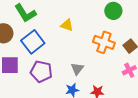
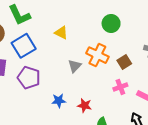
gray triangle: (77, 69) -> (75, 66), moved

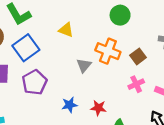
purple pentagon: (29, 78) -> (35, 82), turned 30

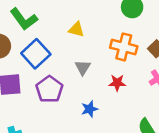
gray triangle: (84, 65) -> (83, 67), moved
red star: (98, 108) -> (117, 83), moved

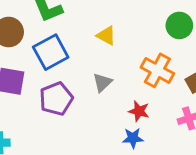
blue star: (89, 109) -> (133, 138), moved

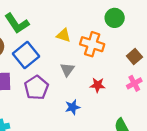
orange cross: (157, 70) -> (92, 44), moved
blue star: (133, 138) -> (73, 107), moved

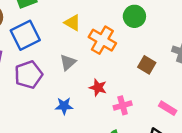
brown square: (134, 57) -> (147, 65), turned -32
pink cross: (134, 83) -> (123, 105), moved

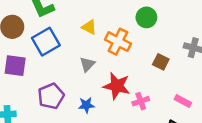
purple pentagon: (28, 75) -> (51, 96), moved
red star: (98, 88) -> (117, 86), size x1.6

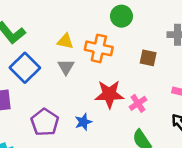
gray triangle: (87, 64) -> (66, 67), moved

